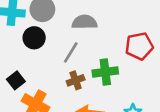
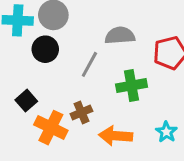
gray semicircle: (84, 22) -> (120, 36), moved
brown cross: (76, 80) -> (81, 112), moved

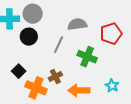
green cross: (131, 86) -> (87, 57), turned 36

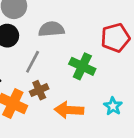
gray semicircle: (77, 24) -> (51, 29), moved
gray line: (59, 45) -> (33, 62), moved

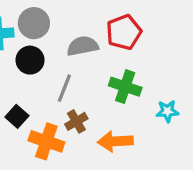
red pentagon: (115, 38) -> (124, 32), moved
cyan star: (113, 106) -> (167, 111), moved, turned -30

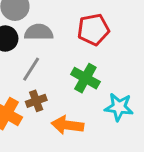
gray semicircle: (83, 46) -> (39, 32), moved
cyan star: (167, 111) -> (119, 107), size x1.4

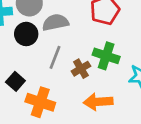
brown cross: (36, 101) -> (81, 69), moved

